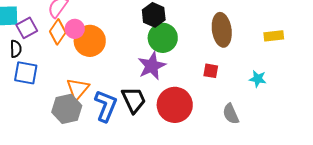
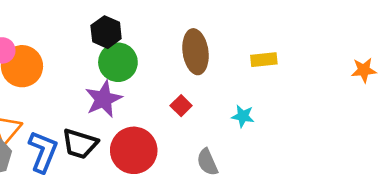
red square: (211, 71) -> (181, 106), turned 35
black trapezoid: (134, 100) -> (80, 144), turned 132

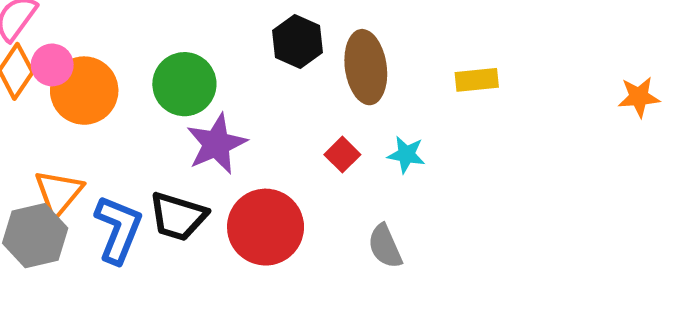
black hexagon: (106, 32) -> (298, 41), moved
green circle: (118, 62) -> (184, 84), moved
cyan star: (243, 116) -> (406, 155), moved

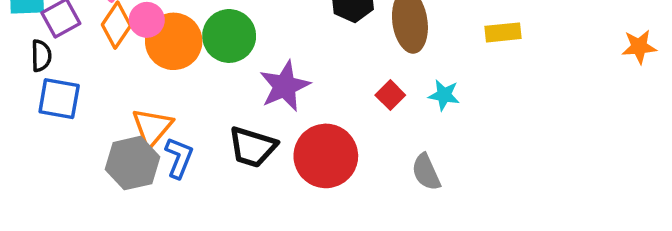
green circle: (184, 84) -> (229, 36), moved
blue L-shape: (118, 229) -> (179, 158), moved, size x0.7

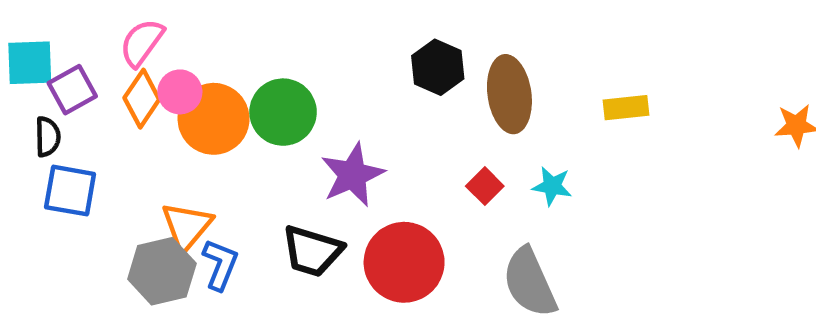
gray semicircle: (426, 172) -> (530, 282), size x1.5

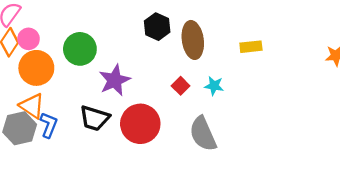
orange circle: (214, 119) -> (36, 68), moved
orange triangle: (187, 226) -> (32, 106), turned -36

